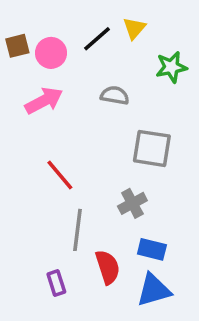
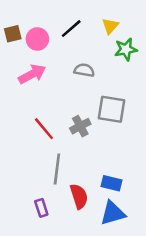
yellow triangle: (134, 28) -> (110, 26), moved
gray cross: (132, 203) -> (80, 126), moved

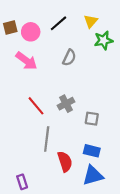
gray semicircle: (84, 70) -> (69, 58), turned 105
pink arrow: (32, 74) -> (26, 61), turned 65
gray square: (111, 109) -> (92, 119), moved, size x0.6
purple rectangle: (41, 208) -> (22, 182), moved

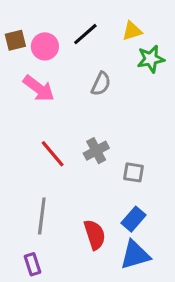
yellow triangle: (91, 21) -> (132, 31), turned 32
gray line: (47, 139) -> (42, 216), moved
blue rectangle: (92, 151) -> (134, 219), turned -63

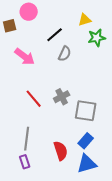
black line: (85, 34) -> (55, 35), moved
pink circle: (45, 46) -> (29, 12), moved
gray square: (134, 172) -> (86, 111), size x1.6
purple rectangle: (32, 264) -> (25, 162), moved

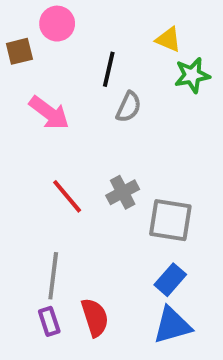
yellow triangle: (85, 20) -> (168, 39), turned 40
black line: (55, 35) -> (109, 69), turned -36
red semicircle: (61, 151) -> (95, 317), moved

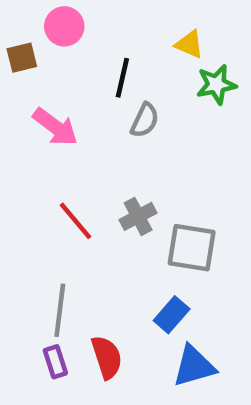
blue rectangle: (170, 280) -> (172, 315), moved

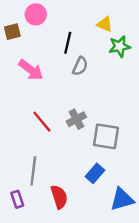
purple rectangle: (55, 362) -> (17, 199), moved
blue triangle: (194, 366) -> (122, 199), moved

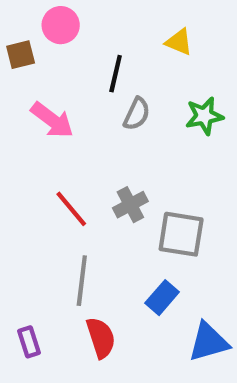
green star: (120, 46) -> (204, 116), moved
gray line: (33, 171) -> (82, 281), moved

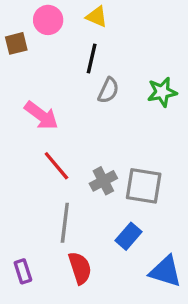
yellow triangle: (179, 42) -> (97, 17), moved
pink arrow: (52, 120) -> (41, 115), moved
gray cross: (130, 205) -> (103, 181), moved
blue triangle: (208, 342) -> (165, 271), turned 33

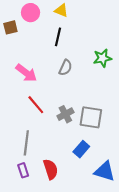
gray semicircle: (108, 90) -> (65, 68), moved
gray line: (65, 223) -> (26, 143), moved
purple rectangle: (23, 271) -> (23, 170), moved

